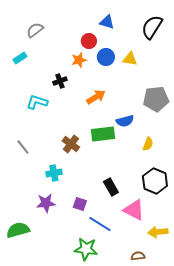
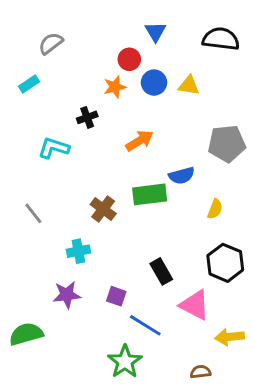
blue triangle: (107, 22) -> (155, 32), turned 42
black semicircle: (152, 27) -> (221, 39), turned 65
green star: (86, 249) -> (125, 362), turned 30

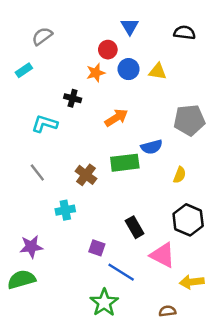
black semicircle: (221, 39) -> (184, 33), size x0.7
black cross: (87, 117) -> (73, 98), turned 35
gray line: (33, 213) -> (37, 172), moved
purple star: (67, 295) -> (31, 247), moved

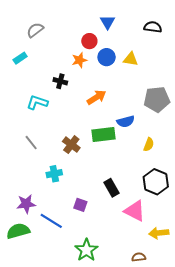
blue line: (121, 272) -> (51, 221), moved

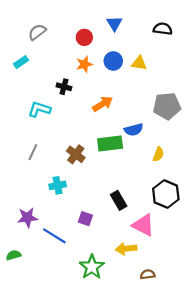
red circle: (89, 41) -> (84, 37), moved
gray line: (31, 143) -> (33, 152), turned 63
green semicircle: (18, 231) -> (14, 255), moved, size x0.6
yellow arrow: (159, 233) -> (126, 249), moved

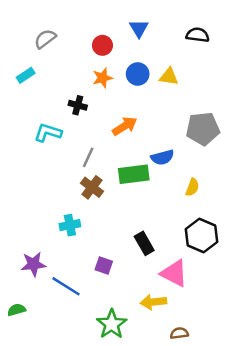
gray line: (33, 152) -> (88, 157), moved

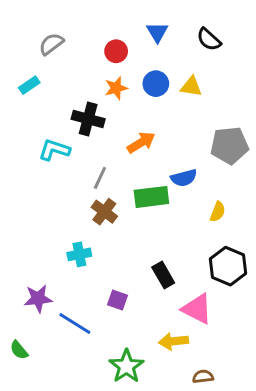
black semicircle: (198, 35) -> (209, 39), moved, turned -145
black cross: (78, 105) -> (88, 119), size x1.5
green semicircle: (16, 310) -> (19, 350), turned -114

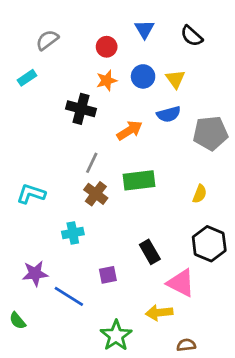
yellow triangle: (191, 87) -> (175, 79), turned 45
cyan L-shape: (54, 150) -> (31, 194), moved
blue semicircle: (184, 178) -> (169, 114), moved
purple square: (118, 300) -> (108, 275), turned -30

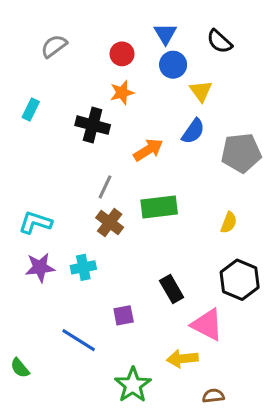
blue circle: (143, 76) -> (173, 65), moved
cyan rectangle: (27, 78) -> (31, 110), moved, turned -30
blue semicircle: (169, 114) -> (193, 131), turned -40
purple star: (35, 273) -> (40, 267), moved

